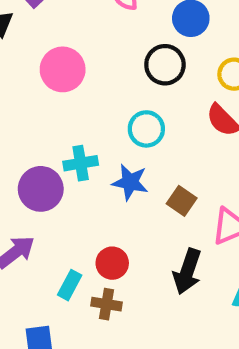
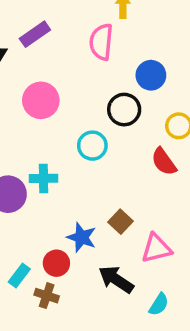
cyan circle: (146, 129) -> (92, 146), moved
blue star: (130, 182) -> (82, 237), moved
black arrow: (187, 271) -> (116, 279), turned 96

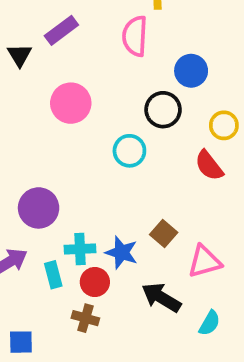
cyan cross: (44, 178) -> (80, 249), moved
cyan rectangle: (19, 276) -> (53, 275), moved, turned -50

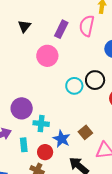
purple rectangle: (61, 30) -> (61, 29), moved, turned -36
black circle: (163, 110) -> (95, 80), moved
cyan cross: (80, 249) -> (41, 124), moved

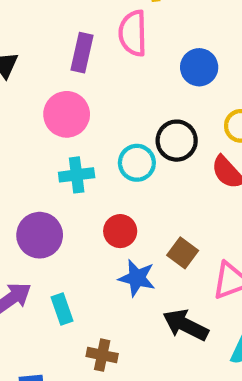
cyan cross: (41, 124) -> (77, 175), moved
red circle: (45, 152) -> (120, 231), moved

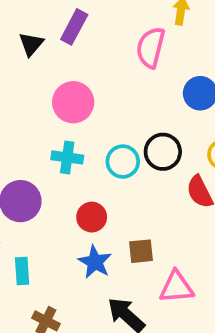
purple rectangle: (82, 53) -> (74, 27), moved
brown square: (183, 253) -> (141, 251), turned 32

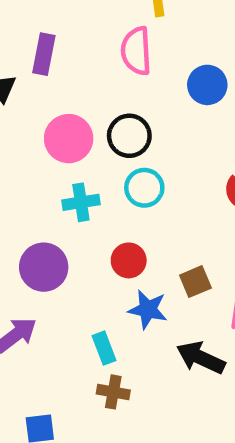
black circle: (163, 152) -> (129, 136), moved
cyan rectangle: (22, 271) -> (104, 348), moved

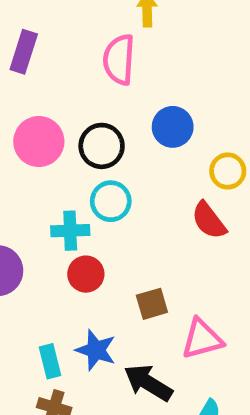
blue circle: (207, 85) -> (173, 127), moved
cyan cross: (81, 202) -> (70, 231), moved
blue star: (148, 309) -> (96, 350), moved

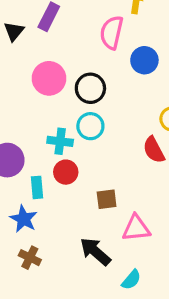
blue circle: (173, 127) -> (144, 60), moved
blue star: (96, 350) -> (24, 219), moved
cyan rectangle: (50, 361) -> (37, 187), moved

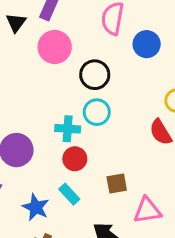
pink circle: (49, 78) -> (55, 47), moved
cyan rectangle: (37, 187) -> (69, 194), moved, turned -35

